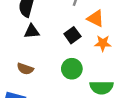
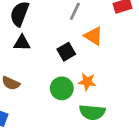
orange star: (103, 43) -> (87, 82), moved

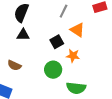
orange star: (87, 82) -> (73, 56), moved

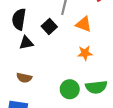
black square: (57, 42) -> (49, 27), moved
green circle: (53, 70) -> (70, 89), moved

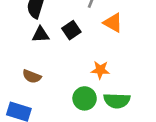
black square: (49, 27) -> (71, 30), moved
orange star: (85, 53) -> (100, 70), moved

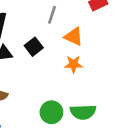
orange star: (100, 70) -> (73, 64), moved

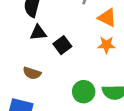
black square: (34, 47) -> (62, 45), moved

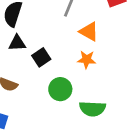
green circle: (84, 92) -> (60, 89), moved

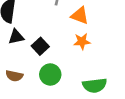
green circle: (60, 89) -> (50, 74), moved

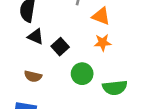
black triangle: (16, 37) -> (36, 37), turned 35
green circle: (50, 74) -> (82, 74), moved

